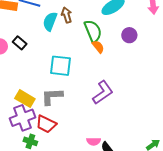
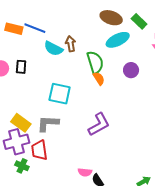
cyan semicircle: (50, 21) -> (53, 48), turned -90
black rectangle: (20, 43) -> (21, 67), turned 48
red trapezoid: (46, 124) -> (39, 150), turned 50

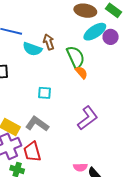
purple circle: (131, 70) -> (111, 37), moved
cyan square: (60, 94) -> (45, 93), size x0.6
gray L-shape: (48, 123) -> (37, 124), turned 40

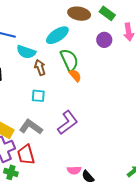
cyan ellipse: (95, 32) -> (57, 35), moved
brown arrow: (49, 42) -> (40, 67), moved
purple L-shape: (88, 118) -> (68, 123), moved

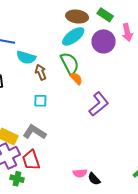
cyan ellipse: (57, 35) -> (73, 36), moved
purple circle: (104, 40) -> (104, 41), size x1.5
purple L-shape: (68, 123) -> (99, 104), moved

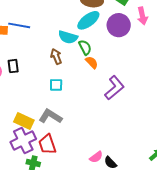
cyan semicircle: (26, 57) -> (68, 37), moved
green semicircle: (70, 63) -> (85, 47), size x0.7
pink semicircle: (80, 173) -> (96, 157), turned -32

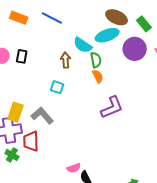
blue line: (19, 25) -> (52, 18), moved
yellow rectangle: (24, 121) -> (15, 112), turned 66

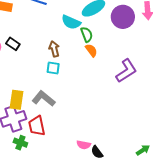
black rectangle: (22, 56) -> (13, 44), turned -56
brown arrow: (66, 60) -> (54, 49), moved
purple L-shape: (112, 107) -> (126, 71), moved
pink semicircle: (74, 168) -> (84, 145), turned 40

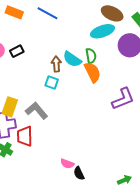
cyan semicircle: (71, 22) -> (72, 59), moved
black rectangle: (13, 44) -> (17, 51), turned -72
orange semicircle: (91, 50) -> (93, 72), size x1.5

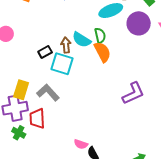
black rectangle: (17, 51) -> (45, 52), moved
cyan square: (52, 83) -> (62, 64), size x1.6
purple L-shape: (123, 99) -> (133, 93), moved

